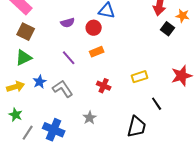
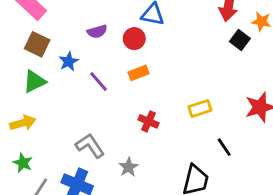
blue star: (40, 82) -> (69, 61), moved
gray L-shape: (63, 89) -> (90, 146), moved

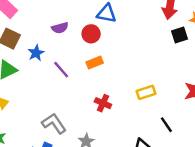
black square: (240, 40) -> (179, 35), turned 35

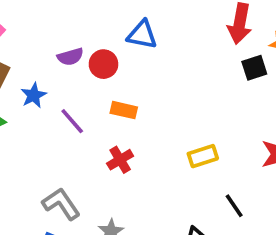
red circle: (91, 34) -> (103, 64), moved
orange rectangle: (95, 63) -> (124, 110), turned 35
red cross: (103, 103) -> (120, 160), moved, turned 35

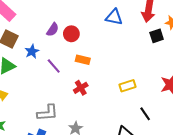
blue triangle: (142, 35) -> (114, 17), moved
purple semicircle: (70, 57) -> (53, 30), turned -40
gray L-shape: (61, 204) -> (47, 113), turned 120

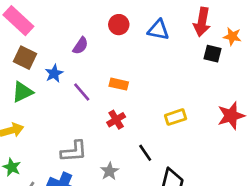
red circle: (71, 34) -> (119, 25), moved
black square: (157, 36) -> (213, 54), turned 32
black line: (145, 114) -> (145, 153), moved

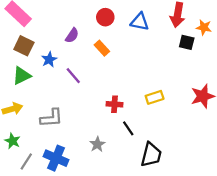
orange rectangle: (119, 84) -> (102, 48), moved, turned 35
red cross: (116, 120) -> (114, 104), moved, turned 35
gray L-shape: (74, 151) -> (51, 118), moved

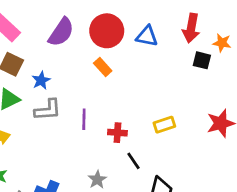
red circle: (105, 17) -> (107, 31), size x1.6
purple semicircle: (72, 35) -> (61, 32), moved, size x1.6
purple line: (73, 76) -> (84, 119), moved, turned 42
gray L-shape: (51, 118) -> (48, 110), moved

